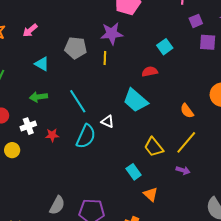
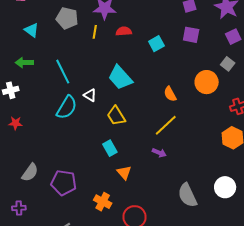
purple square: (208, 42) -> (191, 35), moved
cyan square: (165, 47) -> (156, 44), moved
red semicircle: (150, 72) -> (124, 31), moved
red star: (52, 135) -> (15, 123), moved
yellow trapezoid: (154, 147) -> (116, 116), moved

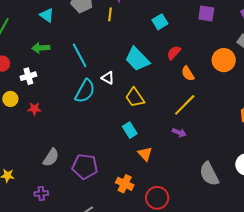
red semicircle: (124, 31) -> (174, 53), moved, turned -42
cyan square: (156, 44) -> (160, 22), moved

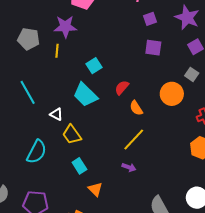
cyan square: (160, 22) -> (94, 66), moved
cyan semicircle: (85, 91) -> (37, 152), moved
yellow trapezoid: (135, 97) -> (72, 135), moved

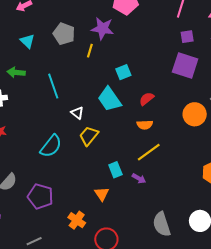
purple square: (153, 48) -> (185, 65), size x1.5
orange semicircle: (136, 108) -> (145, 125), moved, turned -70
yellow trapezoid: (72, 135) -> (89, 136), turned 65
cyan rectangle: (79, 166) -> (115, 170), moved

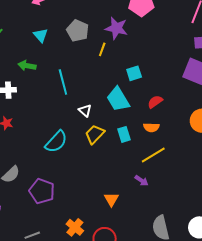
cyan rectangle: (115, 170) -> (124, 134), moved
orange triangle: (102, 194) -> (111, 199), moved
orange cross: (77, 220) -> (75, 227), moved

